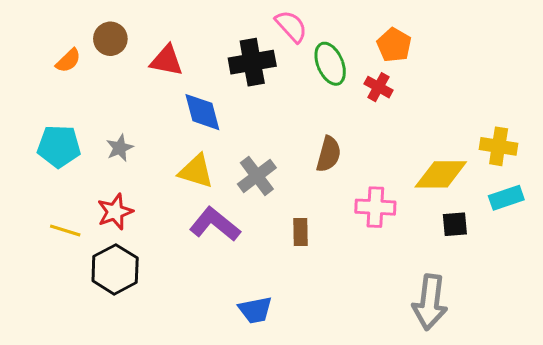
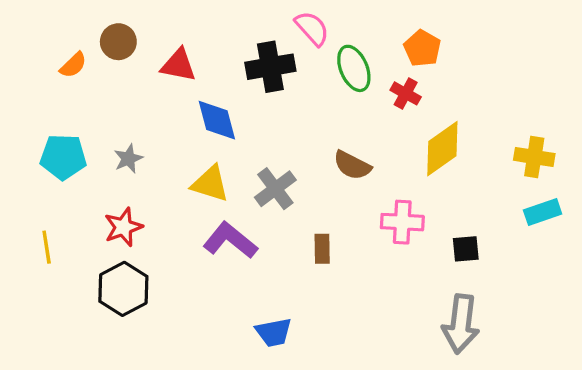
brown semicircle: (329, 154) -> (352, 165), turned 102
yellow diamond: (441, 174) -> (442, 149), moved, turned -36
black square: (455, 224) -> (466, 249), moved
yellow line: (65, 230) -> (47, 247), moved, turned 64

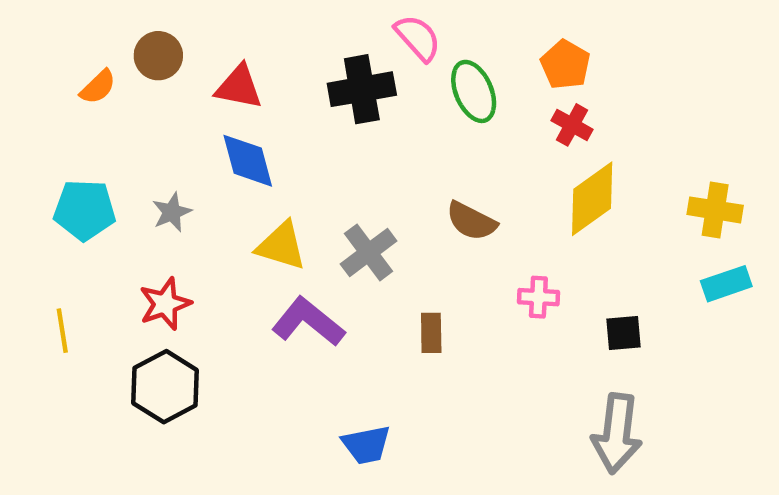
red cross: (406, 93) -> (572, 125), moved
blue diamond: (217, 120) -> (248, 161), moved
pink cross: (402, 222) -> (538, 297), size x0.7

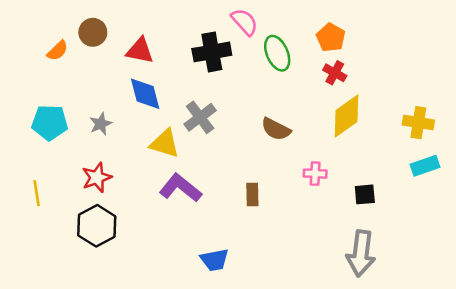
gray cross: (369, 252) -> (200, 117), moved

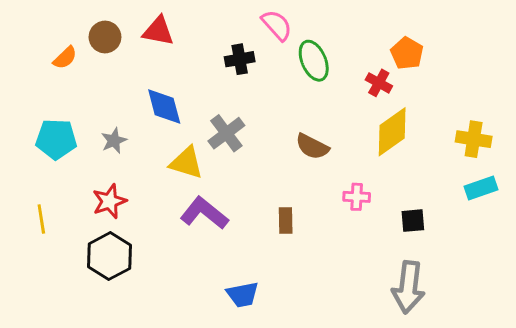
orange pentagon: (331, 38) -> (407, 53), moved
red triangle: (140, 51) -> (158, 31), moved
black cross: (212, 52) -> (240, 59), size x0.7

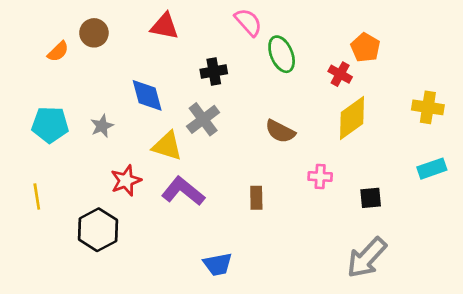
red triangle: (158, 31) -> (164, 26), moved
black cross: (240, 59) -> (214, 71), moved
yellow cross: (474, 139) -> (428, 107), moved
red star: (109, 201) -> (126, 181), moved
gray arrow: (408, 287) -> (367, 258), turned 36

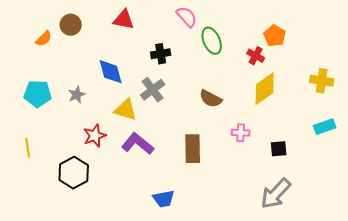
brown rectangle: (256, 198) -> (193, 149), size x1.6

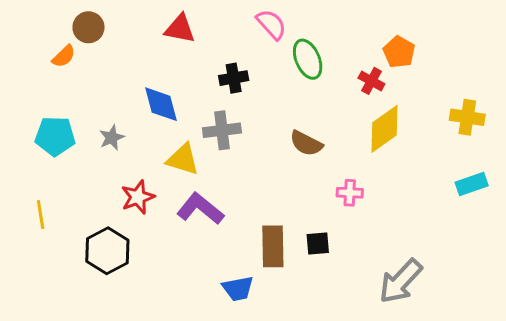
brown circle: (71, 25) -> (88, 27), moved
gray cross: (153, 90) -> (222, 130), turned 30
brown rectangle: (193, 149) -> (273, 246), moved
black square: (279, 149) -> (318, 244), moved

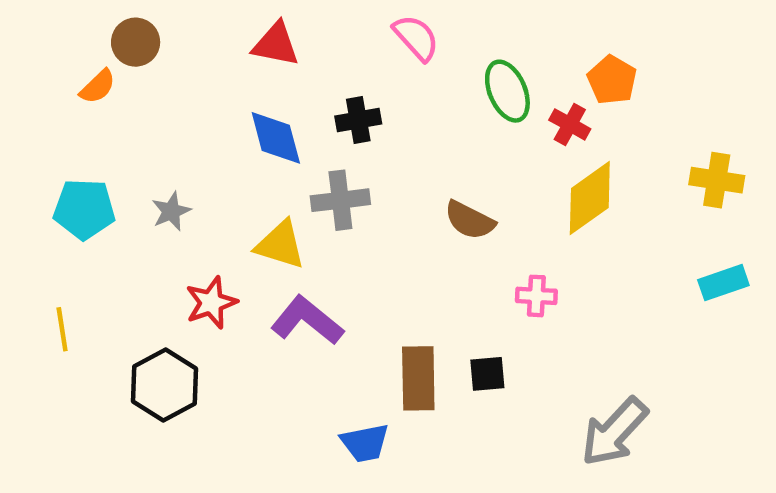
green ellipse: (308, 59) -> (507, 91), moved
blue diamond: (161, 104) -> (276, 138), moved

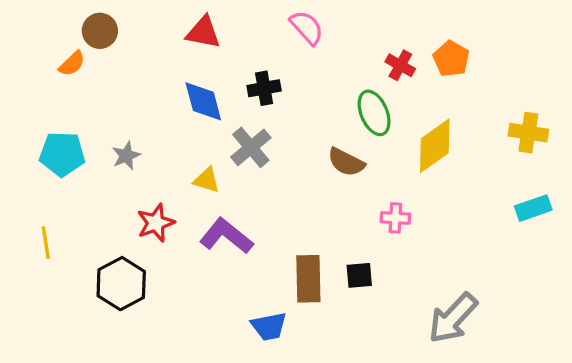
green ellipse: (507, 91) -> (374, 113), moved
red cross: (570, 124) -> (400, 65), moved
gray cross: (340, 200) -> (251, 147), turned -33
yellow triangle: (280, 245) -> (207, 180), size x0.7

